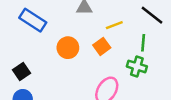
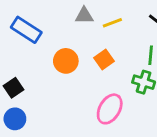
yellow line: (114, 25) -> (112, 23), moved

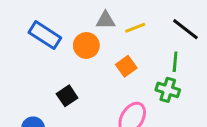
orange circle: (66, 61) -> (86, 45), moved
black square: (14, 88) -> (67, 96), moved

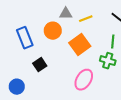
blue rectangle: (45, 35) -> (25, 38), moved, turned 35
orange square: (126, 66) -> (80, 45), size x1.5

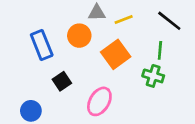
pink ellipse: (84, 80) -> (99, 101), moved

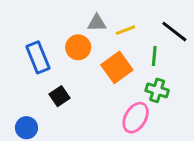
green line: (160, 50) -> (154, 56), moved
pink ellipse: (99, 101) -> (136, 118), moved

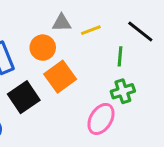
orange square: (117, 67) -> (60, 77), moved
green cross: (157, 90) -> (123, 91), turned -35
black square: (59, 96) -> (24, 97), size x1.5

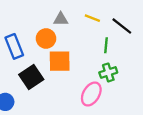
yellow line: (91, 30) -> (92, 18), moved, turned 42
orange square: (60, 77) -> (60, 61), turned 35

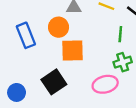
black square: (31, 77) -> (54, 82), moved
pink ellipse: (91, 94) -> (105, 84), turned 45

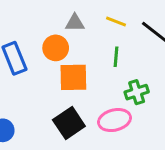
green line: (120, 34) -> (116, 57), moved
black square: (54, 82) -> (69, 123), moved

